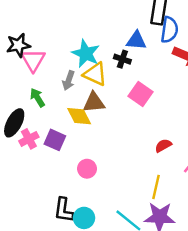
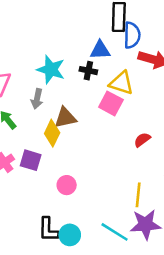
yellow triangle: (95, 74) -> (121, 83), moved
yellow diamond: (79, 116) -> (52, 133), turned 60
red semicircle: (163, 146) -> (142, 140), moved

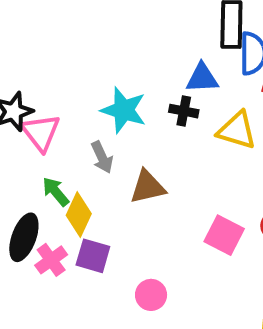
gray arrow: (37, 99) -> (102, 157), turned -36
pink square: (111, 103) -> (224, 235), moved
yellow diamond: (52, 133) -> (79, 214), moved

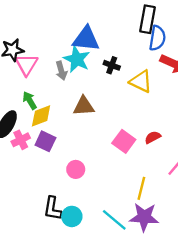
blue triangle: (202, 78) -> (86, 39), moved, size x1.4
gray arrow: (102, 157) -> (61, 71), moved
yellow diamond: (79, 214) -> (41, 116), turned 35

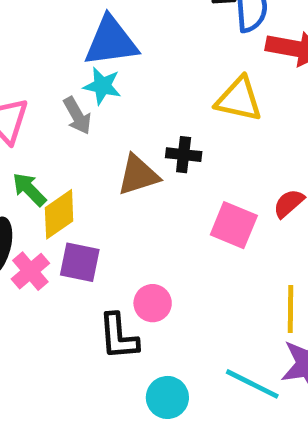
cyan star: (77, 59) -> (102, 86), size x0.7
black cross: (112, 65) -> (184, 155), moved
black L-shape: (53, 208) -> (118, 337), moved

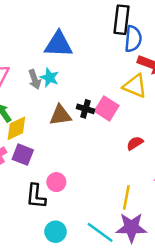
cyan star: (102, 86) -> (50, 78), moved
yellow triangle: (239, 99) -> (135, 86), moved
pink square: (234, 225) -> (107, 108), moved

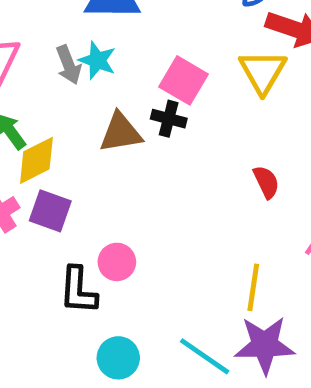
yellow triangle: (135, 86) -> (263, 72), turned 40
pink square: (107, 108) -> (183, 80), moved
red semicircle: (135, 143) -> (266, 182), turned 98

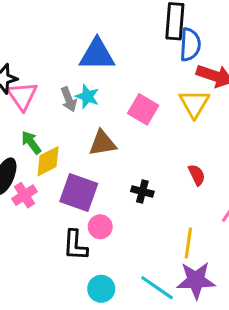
black cross: (169, 119) -> (142, 191), moved
purple square: (50, 211) -> (79, 192), moved, size x1.4

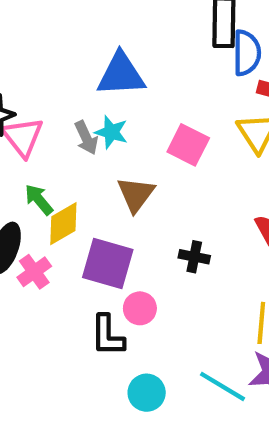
brown triangle: (102, 143) -> (136, 194), turned -40

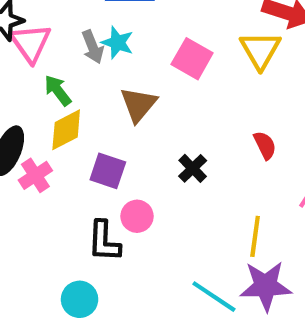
green arrow: (39, 200) -> (58, 90), moved
black cross: (194, 257) -> (193, 168), turned 32
purple square: (108, 264) -> (108, 171), size x0.7
cyan circle: (147, 393) -> (80, 299), moved

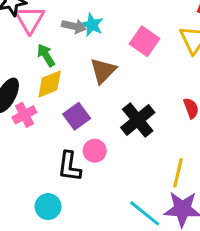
gray arrow: (93, 47) -> (74, 26), turned -60
black cross: (193, 168) -> (138, 120), size x1.6
purple square: (108, 171) -> (77, 116), turned 30

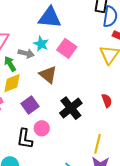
gray arrow: (74, 26) -> (26, 53), moved
pink square: (144, 41) -> (67, 48), moved
brown triangle: (103, 71) -> (48, 75), turned -36

